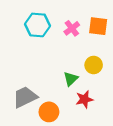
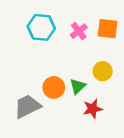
orange circle: (49, 112) -> (54, 87), moved

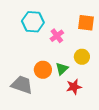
pink cross: (79, 31) -> (57, 36), moved
gray trapezoid: (27, 106) -> (22, 85), turned 45

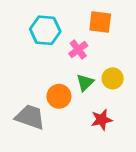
orange square: (86, 23) -> (100, 22), moved
green triangle: (62, 69) -> (85, 83), moved

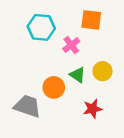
green triangle: (85, 83) -> (78, 75), turned -42

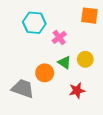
orange square: (91, 20) -> (89, 16), moved

